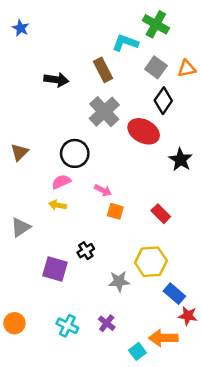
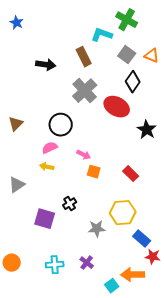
orange triangle: (187, 69) -> (152, 56), turned 35
cyan cross: (67, 326) -> (55, 265), turned -30

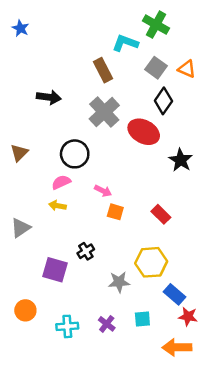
black arrow: (46, 65) -> (49, 97), moved
orange circle: (12, 263) -> (25, 310), moved
orange arrow: (133, 275) -> (177, 347), moved
cyan square: (112, 286) -> (142, 319), moved, turned 32

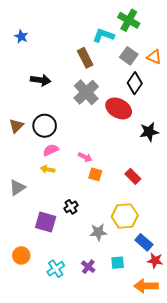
blue star: (20, 28) -> (21, 37), moved
black circle: (75, 154) -> (45, 126), moved
black star: (181, 160) -> (149, 132), turned 30
cyan cross: (67, 326) -> (56, 269), turned -30

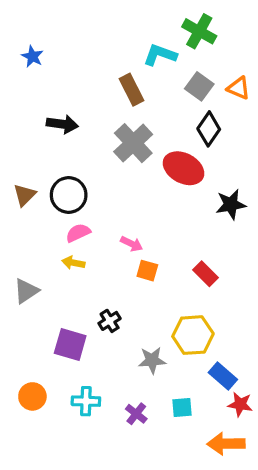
cyan cross: (56, 269) -> (86, 401), moved, turned 36

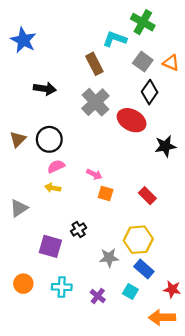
blue star: (32, 56) -> (23, 40), size x1.6
blue rectangle: (223, 376) -> (144, 269), moved
cyan square: (182, 407) -> (130, 291), turned 35

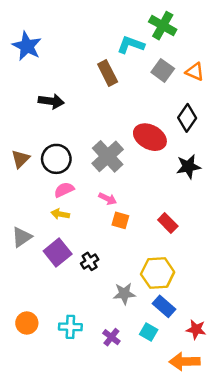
black diamond: (150, 92) -> (187, 118), moved
gray cross: (95, 102) -> (108, 156), moved
purple square: (50, 246) -> (58, 253), moved, turned 35

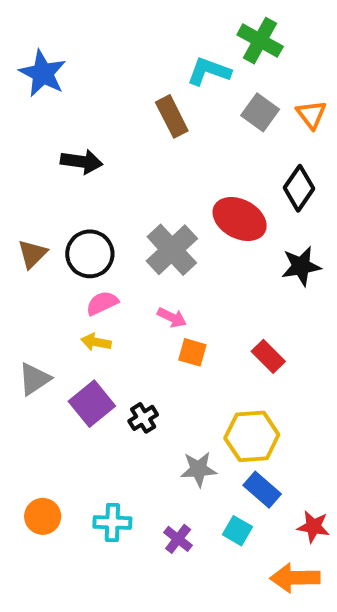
orange triangle: (195, 72) -> (311, 114), turned 30

